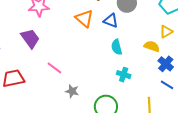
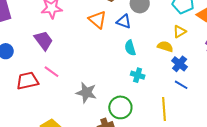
pink line: (54, 68) -> (51, 72), moved
gray star: (72, 91) -> (86, 93), size x1.5

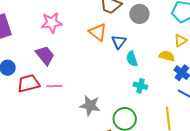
blue triangle: (124, 21) -> (119, 42), moved, turned 49
pink line: (51, 72) -> (54, 86), turned -35
red trapezoid: (27, 81) -> (28, 83), moved

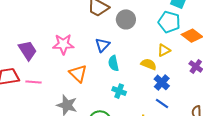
pink star: (52, 23) -> (63, 44), moved
orange triangle: (98, 32) -> (78, 73), moved

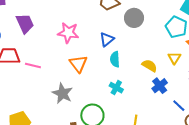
purple trapezoid: (28, 50) -> (25, 23), moved
yellow triangle: (164, 50) -> (174, 58), moved, turned -40
blue line: (162, 103) -> (179, 106), moved

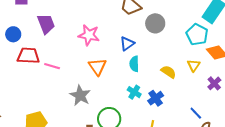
blue cross: (160, 86) -> (156, 98), moved

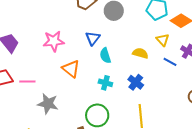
cyan cross: (134, 92) -> (105, 83), moved
gray star: (80, 95) -> (48, 104), moved
blue line: (196, 113) -> (170, 62), moved

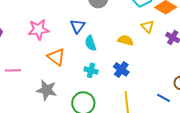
blue line: (170, 62) -> (164, 98), moved
gray star: (48, 104) -> (47, 90), moved

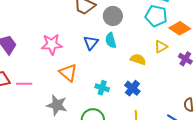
yellow triangle: (148, 27) -> (161, 47), turned 40
cyan semicircle: (90, 43) -> (111, 40), moved

